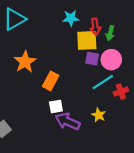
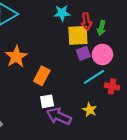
purple square: (92, 59) -> (83, 53), turned -32
red cross: (121, 92) -> (112, 86), turned 32

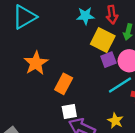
red arrow: (86, 21) -> (112, 15), moved
yellow square: (78, 35) -> (103, 40), turned 30

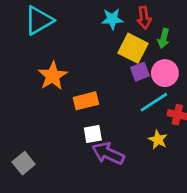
orange rectangle: (64, 84) -> (86, 101), turned 48
yellow star: (115, 121) -> (158, 140), moved

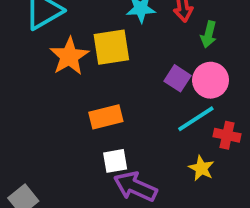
yellow square: (133, 48) -> (111, 47), moved, turned -36
purple square: (140, 72) -> (177, 78), turned -36
orange star: (53, 76) -> (69, 56), moved

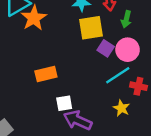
yellow square: (111, 47) -> (91, 28), moved
orange star: (69, 56) -> (34, 18), moved
orange rectangle: (106, 117) -> (46, 74), moved

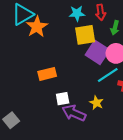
purple square: (106, 48) -> (97, 52), size x1.6
yellow star: (121, 108) -> (96, 103), moved

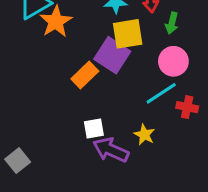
purple square: (97, 52) -> (112, 55), moved
orange rectangle: (47, 74) -> (85, 75), moved, turned -30

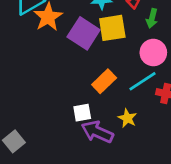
purple square: (112, 55) -> (84, 33), moved
orange rectangle: (85, 75) -> (104, 81), moved

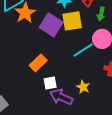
orange rectangle: (104, 81) -> (38, 63), moved
cyan line: (142, 81) -> (83, 50), moved

